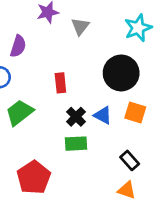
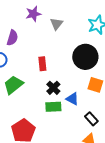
blue triangle: (103, 115) -> (72, 99), moved

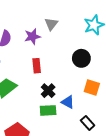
purple star: (33, 14) -> (32, 36), moved
black circle: (85, 57) -> (81, 58), size x0.7

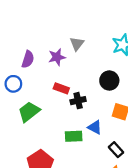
red rectangle: (37, 66) -> (61, 88), turned -64
black cross: (48, 91) -> (78, 101), moved, turned 32

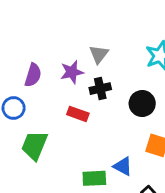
black cross: (78, 101) -> (100, 89), moved
green trapezoid: (29, 112) -> (34, 145), turned -30

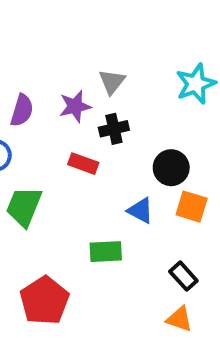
black circle: (142, 104) -> (171, 168), moved
blue triangle: (123, 166) -> (140, 211), moved

